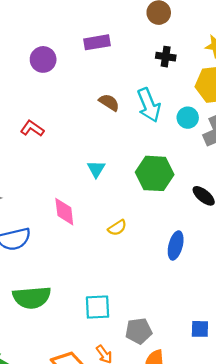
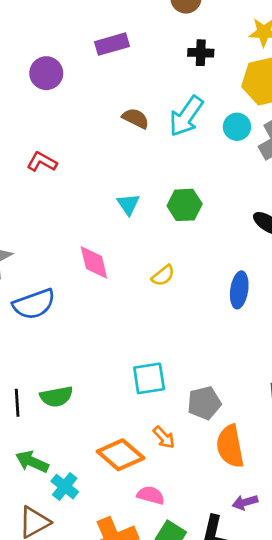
cyan arrow: (149, 105) -> (186, 116), turned 64
green hexagon: (155, 173) -> (185, 205), moved, size x0.7
green semicircle: (32, 297) -> (56, 397), moved, size x0.7

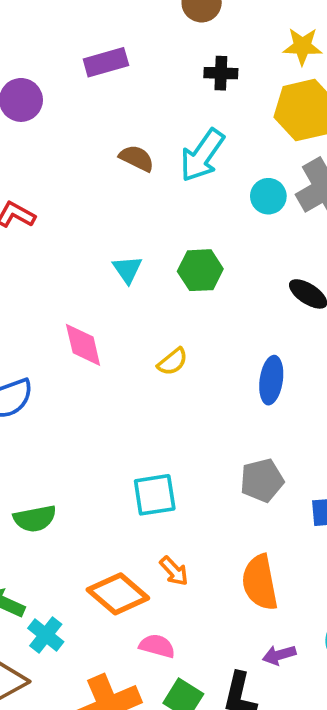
cyan circle: (237, 127) -> (268, 196), moved
gray pentagon: (204, 403) -> (262, 480), moved

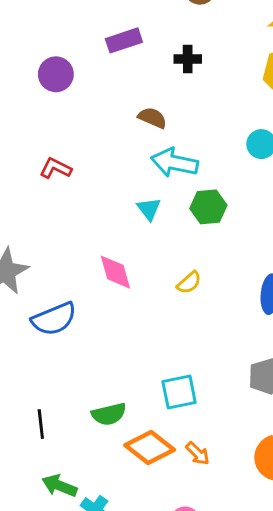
black cross: (221, 73) -> (188, 59), moved
cyan arrow: (202, 155) -> (174, 163), moved, turned 69
green semicircle: (35, 519) -> (109, 414), moved
orange diamond: (118, 594) -> (150, 447), moved

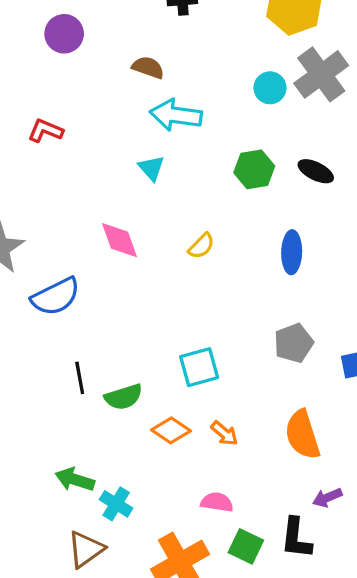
purple circle: (56, 74) -> (64, 34), moved
green hexagon: (208, 207) -> (254, 169), moved
black line: (41, 424) -> (80, 378), moved
orange diamond: (150, 447) -> (171, 430), size x0.7

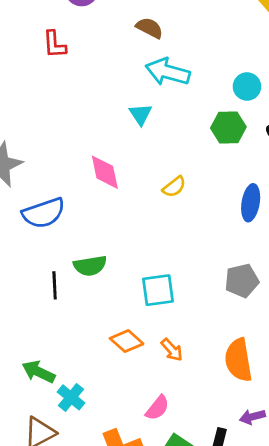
cyan circle: (270, 88) -> (247, 87), moved
red L-shape: (45, 131) -> (54, 44), moved, turned -124
green semicircle: (124, 397) -> (90, 266), moved
pink semicircle: (217, 502) -> (157, 408), turned 112

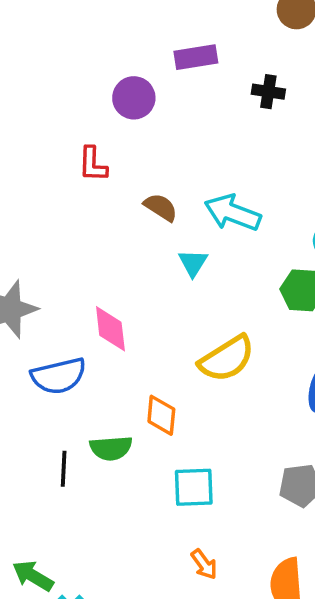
brown semicircle: (149, 28) -> (161, 207), moved
pink diamond: (105, 172) -> (110, 329), moved
yellow semicircle: (174, 187) -> (227, 359), size x1.8
orange diamond: (127, 341) -> (161, 415), moved, turned 48

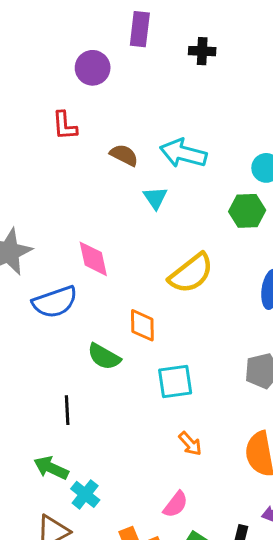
purple rectangle: (196, 57) -> (140, 29), turned -68
green semicircle: (111, 448) -> (104, 357), turned 40
black line: (64, 469) -> (67, 410), moved

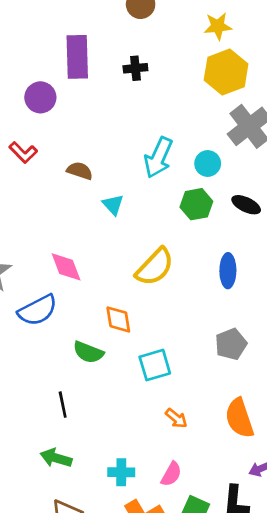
purple rectangle: (140, 29) -> (77, 57), size x1.4
red L-shape: (65, 126) -> (23, 152), turned -32
cyan arrow: (183, 153) -> (158, 158), moved, turned -72
cyan cross: (85, 494) -> (121, 472), moved, turned -30

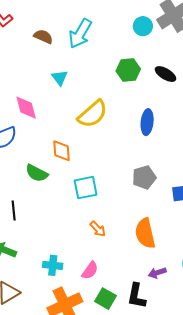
cyan arrow: (158, 158) -> (80, 34), moved
cyan circle: (208, 163) -> (143, 26), moved
cyan triangle: (113, 205) -> (60, 78), moved

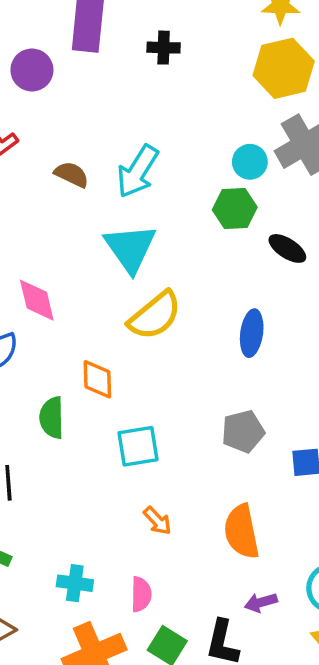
green hexagon: (128, 70) -> (235, 209), moved
cyan triangle: (60, 78) -> (130, 248), moved, size x1.8
green semicircle: (37, 173) -> (52, 418), turned 60
pink semicircle: (90, 270) -> (141, 594), turned -36

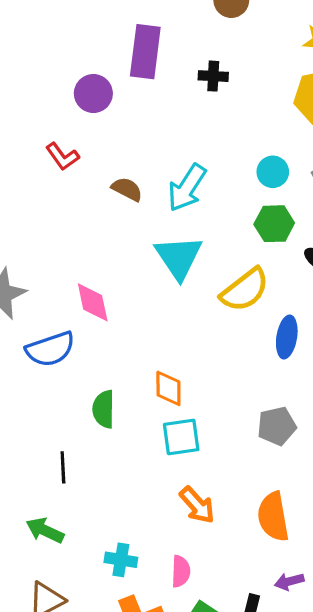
cyan circle: (250, 162) -> (273, 172), moved
yellow semicircle: (155, 316) -> (245, 290), moved
orange diamond: (97, 379) -> (168, 388), moved
orange arrow: (157, 521) -> (197, 505), size x1.4

